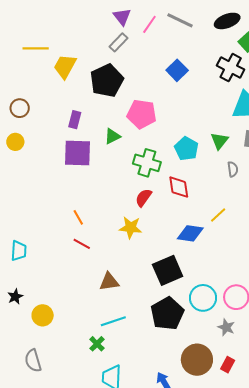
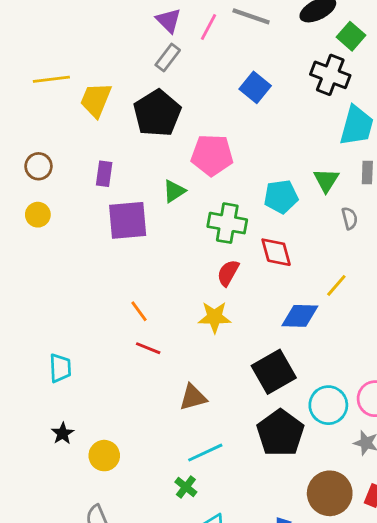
purple rectangle: (75, 120) -> (104, 174), moved
cyan pentagon: (186, 149) -> (281, 197), turned -30

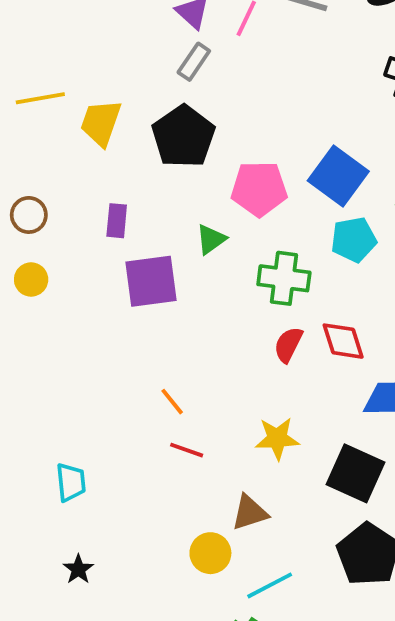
blue square: (255, 87) -> (338, 176), moved, size x1.4
red diamond: (276, 252) -> (343, 341), moved
yellow star: (215, 317) -> (277, 439), moved
black square: (274, 372) -> (355, 473), turned -33
yellow circle: (104, 456) -> (210, 553), moved

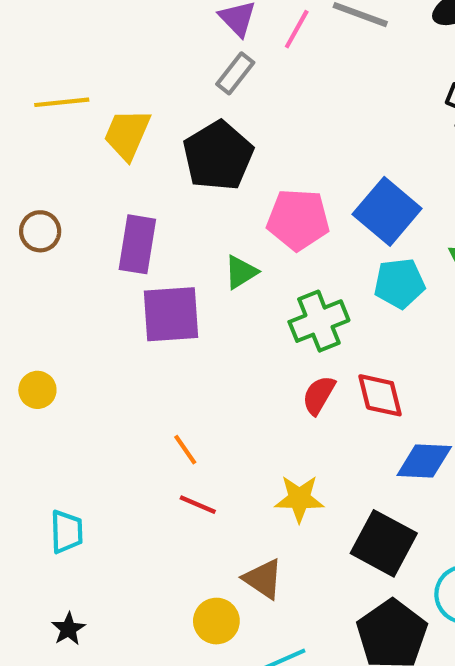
purple rectangle: (117, 221) -> (137, 244), size x1.5
green cross: (284, 278) -> (319, 321), turned -33
yellow circle: (31, 279) -> (37, 390), moved
brown triangle: (250, 513) -> (263, 579), turned 48

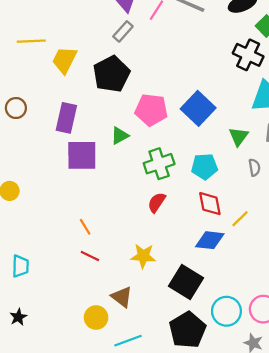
cyan pentagon: (399, 283) -> (204, 167), moved
red diamond: (380, 395) -> (210, 204), moved

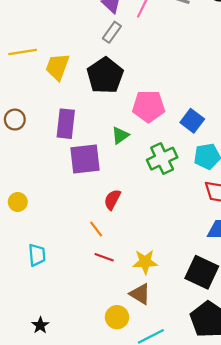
blue square: (198, 108) -> (192, 121), moved, size x0.7
red semicircle: (157, 202) -> (112, 200), moved
yellow star: (143, 256) -> (145, 262), moved
cyan trapezoid: (20, 266) -> (37, 255), moved

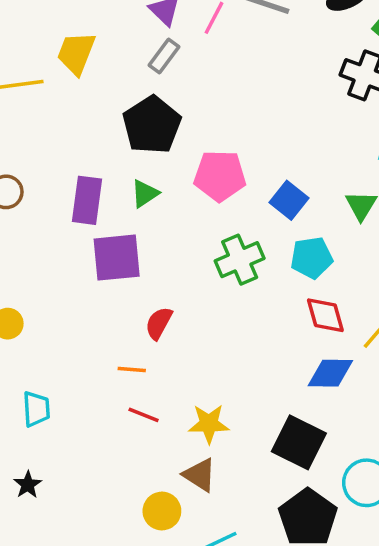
yellow trapezoid: (57, 67) -> (76, 53), moved
green triangle: (120, 135) -> (145, 194), moved
orange line: (96, 229) -> (132, 370), turned -49
black star: (40, 325) -> (28, 485), moved

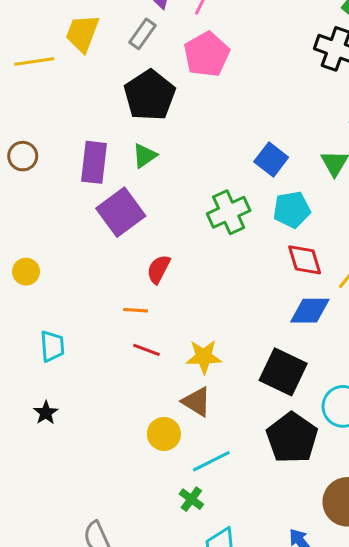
gray rectangle: (164, 56) -> (143, 34), moved
pink pentagon: (220, 176) -> (207, 54), moved, turned -30
purple square: (117, 258) -> (121, 212), turned -30

